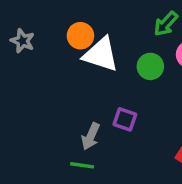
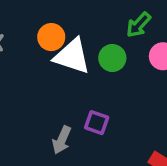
green circle: (150, 66) -> (112, 58), moved

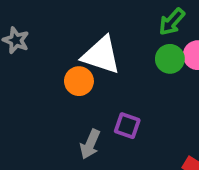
orange circle: (51, 37) -> (79, 81), moved
green circle: (112, 58) -> (170, 59), moved

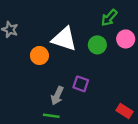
green circle: (170, 59) -> (97, 45), moved
orange circle: (79, 81) -> (39, 56), moved

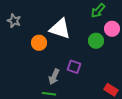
green circle: (97, 45) -> (96, 41), moved

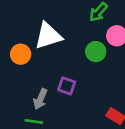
white triangle: (60, 29) -> (48, 36), turned -35

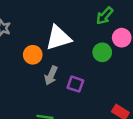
gray arrow: (40, 99) -> (51, 75), moved

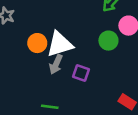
white triangle: (58, 38) -> (60, 44), moved

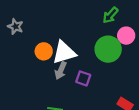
green circle: (108, 41) -> (108, 49), size x1.5

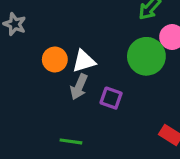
white triangle: (64, 52) -> (84, 61), size x0.7

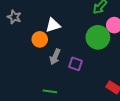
white triangle: (84, 61) -> (53, 25), moved

